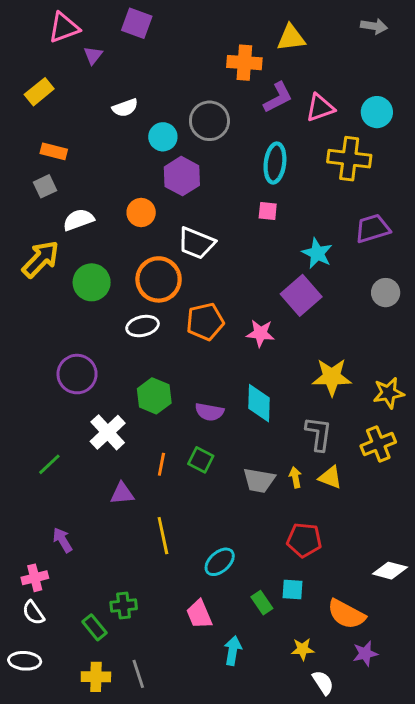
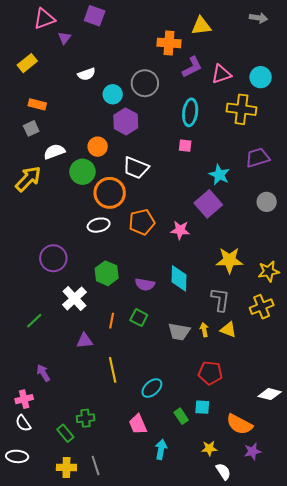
green circle: (92, 282) -> (82, 172), moved

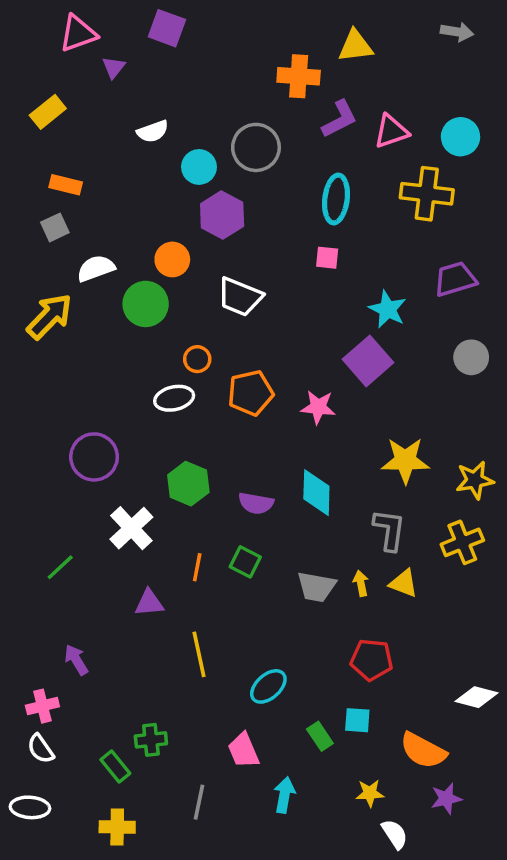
orange circle: (110, 193) -> (197, 359), moved, size x0.5
gray line: (96, 465) -> (199, 802), moved, turned 30

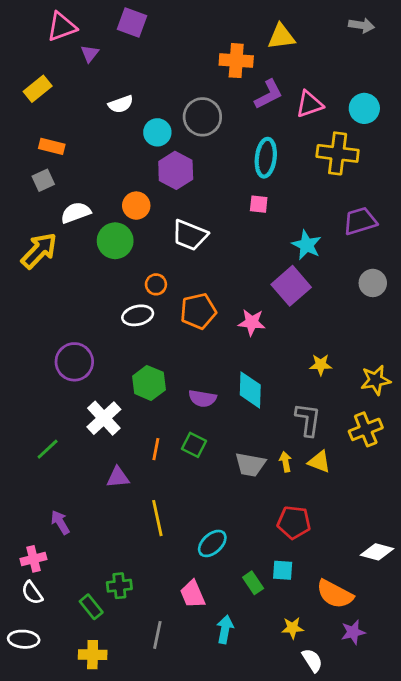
yellow star: (405, 461) -> (321, 365), size x0.6

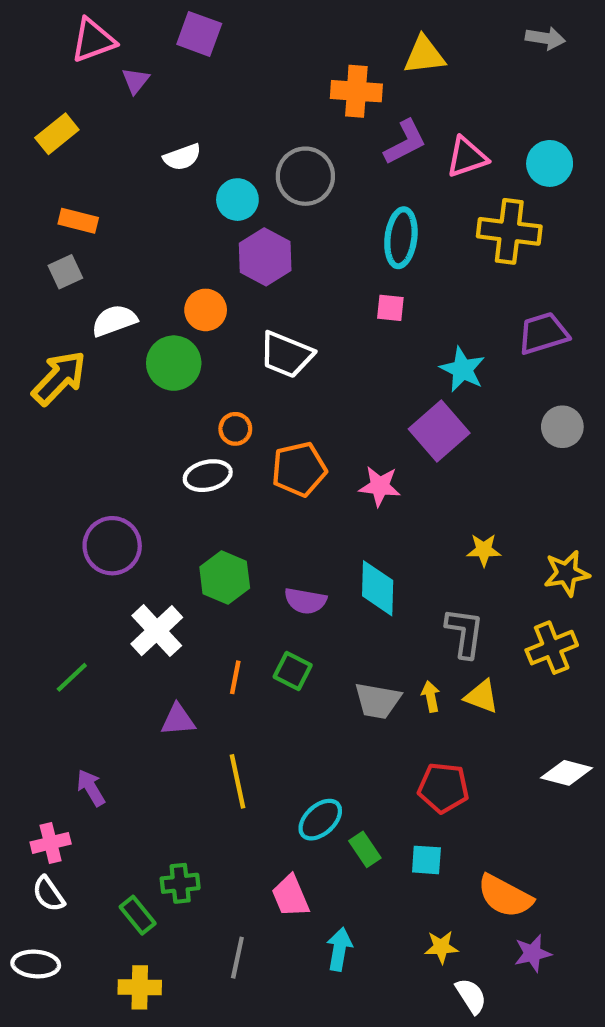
white diamond: (377, 552) -> (567, 773), moved
green rectangle: (253, 583) -> (365, 849), moved

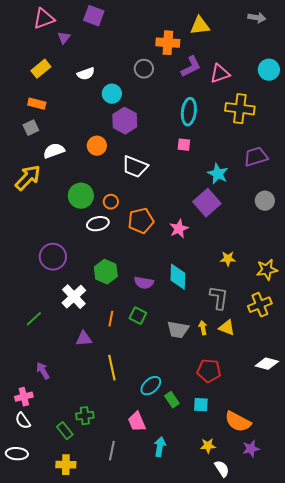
yellow rectangle: (57, 134) -> (41, 69), moved
cyan circle: (550, 163) -> (269, 70), moved
gray circle: (305, 176) -> (144, 69), moved, size x0.7
green circle: (174, 363) -> (81, 196), moved
pink star: (380, 486) -> (179, 229), turned -30

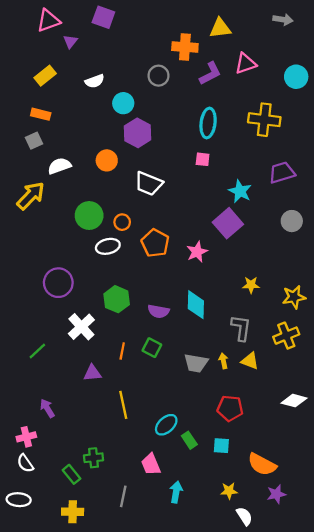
pink triangle: (220, 74) -> (246, 64), moved
orange pentagon: (141, 221) -> (155, 243), turned -30

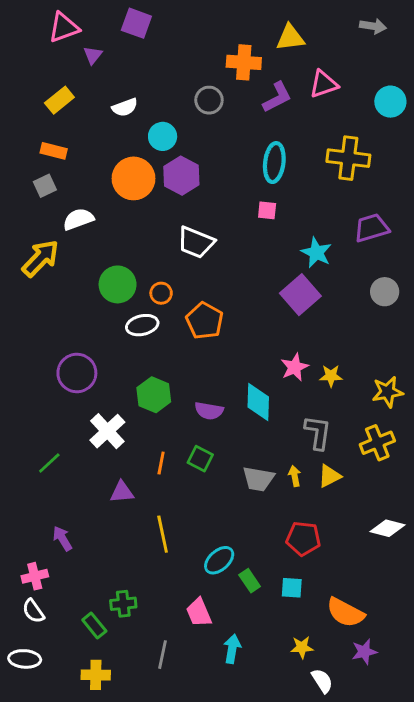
orange circle: (107, 160) -> (133, 178), moved, size x1.5
pink star: (197, 252) -> (295, 367), moved
yellow triangle: (250, 361) -> (329, 476), turned -48

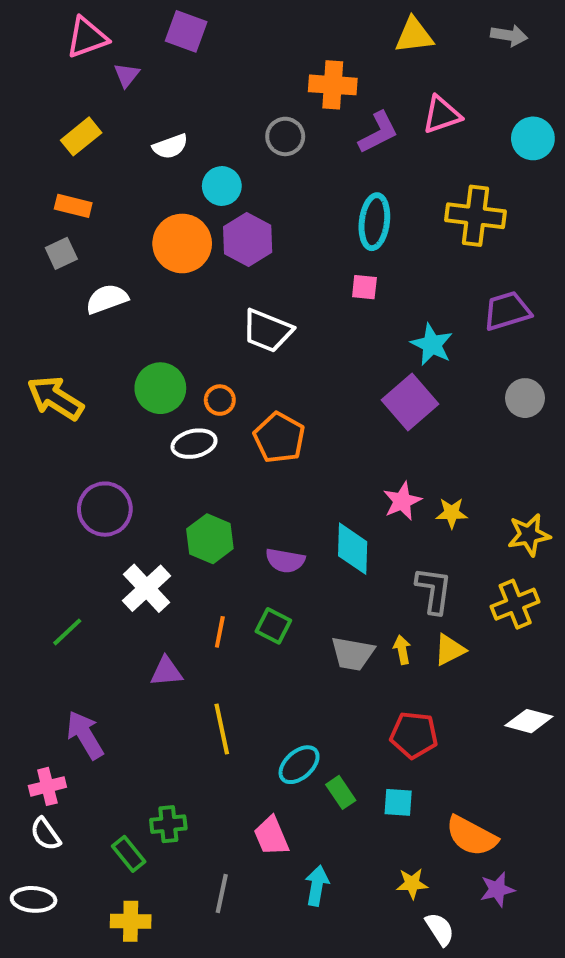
yellow triangle: (290, 38) -> (414, 35), moved
yellow arrow: (41, 258) -> (55, 398), moved, turned -102
purple arrow: (62, 538) -> (85, 735), size x1.4

